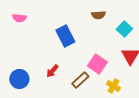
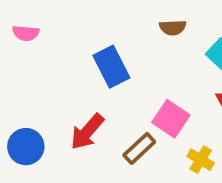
red arrow: (52, 71) -> (87, 132), size x1.5

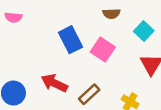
pink square: (171, 119) -> (103, 50), moved
red arrow: (87, 132) -> (54, 83), turned 75

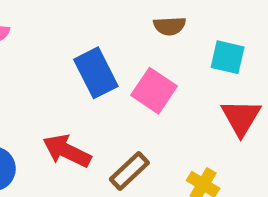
cyan square: (144, 31) -> (228, 57), turned -30

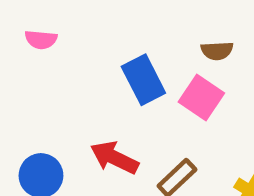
brown semicircle: (170, 26) -> (217, 51), moved

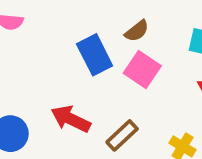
brown semicircle: (217, 51) -> (137, 31), moved, turned -35

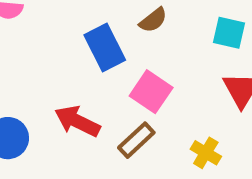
pink square: (142, 69) -> (151, 92), moved

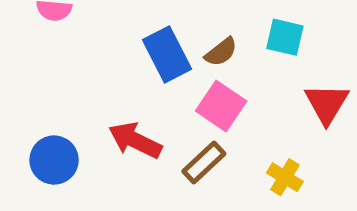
brown semicircle: (153, 20) -> (221, 52), moved
cyan square: (229, 33) -> (285, 37), moved

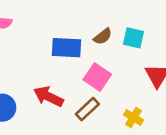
brown semicircle: (221, 52) -> (103, 36), moved
blue rectangle: (167, 54) -> (66, 48), turned -60

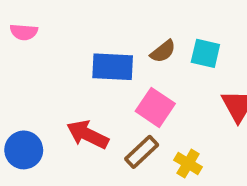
yellow cross: (134, 117) -> (188, 163), moved

